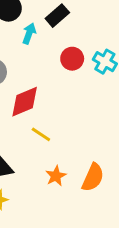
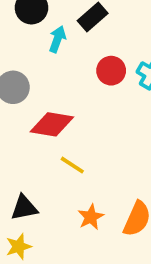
red diamond: (25, 102) -> (52, 124), turned 32

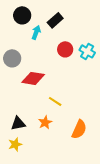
yellow line: (72, 165) -> (55, 101), moved
orange star: (91, 217) -> (45, 122), moved

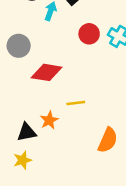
yellow line: (55, 101) -> (76, 103), turned -40
orange star: (45, 122) -> (49, 120), moved

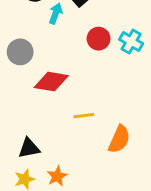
orange star: (49, 120) -> (57, 176), moved
orange semicircle: (108, 140) -> (119, 139), moved

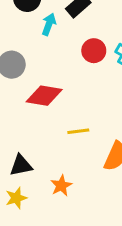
orange star: (57, 176) -> (61, 186), moved

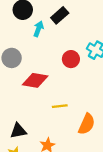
red circle: (94, 51) -> (71, 59), moved

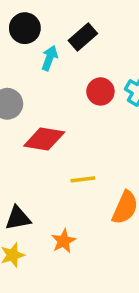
red circle: (71, 59) -> (100, 91), moved

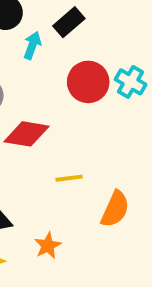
red circle: (100, 91) -> (88, 82), size x1.4

